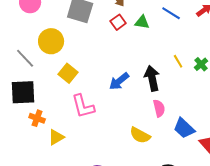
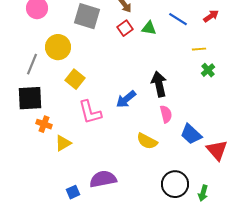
gray line: (25, 58) -> (32, 64), turned 65
yellow line: (178, 61) -> (199, 49), moved, turned -64
blue arrow: (119, 81) -> (126, 99), moved

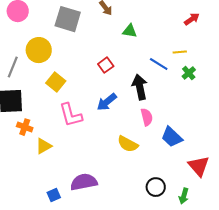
blue line: (178, 19) -> (159, 64), moved
red square: (125, 28) -> (106, 65), moved
red triangle: (217, 150) -> (199, 166), moved
black circle: (175, 184) -> (156, 187), size x0.7

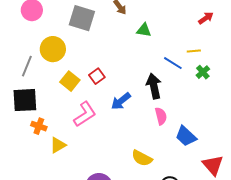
red square: (106, 65) -> (97, 76), moved
pink L-shape: (71, 115) -> (85, 114), turned -108
yellow semicircle: (128, 144) -> (142, 158), moved

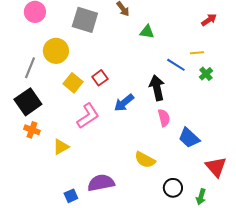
black square: (25, 100) -> (28, 102), turned -32
orange cross: (39, 126) -> (32, 130), moved

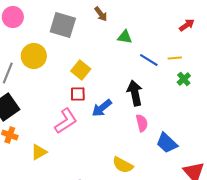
blue line: (176, 65) -> (149, 60), moved
red square: (100, 78) -> (78, 94), moved, turned 35
yellow square: (73, 83) -> (81, 70), moved

